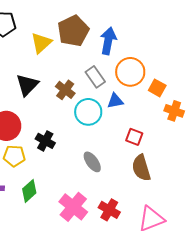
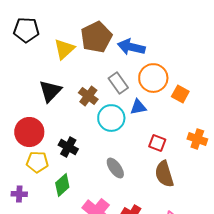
blue arrow: (108, 41) -> (131, 47), turned -88
orange cross: (174, 111) -> (197, 139), moved
green diamond: (29, 191) -> (62, 185), moved

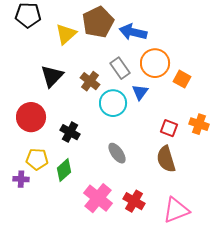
blue triangle: (138, 107) -> (140, 92), turned -42
red square: (157, 143) -> (169, 128), moved
yellow pentagon: (37, 162) -> (37, 159), moved

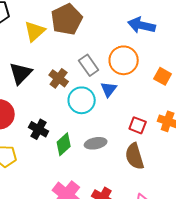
blue arrow: (133, 32) -> (142, 25), moved
orange square: (182, 79) -> (163, 76), moved
gray ellipse: (117, 153) -> (96, 143), moved, turned -65
green diamond: (64, 170) -> (64, 144), moved

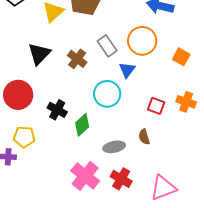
cyan circle: (82, 100) -> (107, 94), moved
gray ellipse: (96, 143) -> (114, 147), moved
brown semicircle: (135, 156) -> (144, 137), moved, size x0.6

